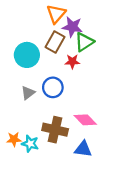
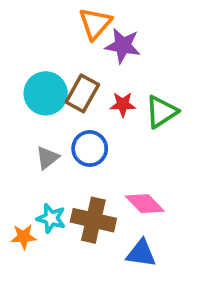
brown rectangle: (55, 42) -> (82, 93), moved
green triangle: (84, 42) -> (161, 112), moved
cyan star: (30, 144) -> (51, 218), moved

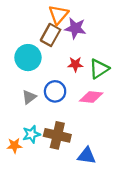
brown rectangle: (82, 93) -> (51, 35), moved
pink diamond: (145, 204) -> (91, 97), moved, turned -40
cyan star: (51, 218) -> (31, 134), turned -30

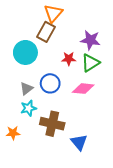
purple star: (75, 28) -> (90, 40), moved
cyan star: (31, 134) -> (28, 108), moved
blue triangle: (87, 156) -> (79, 142), turned 42

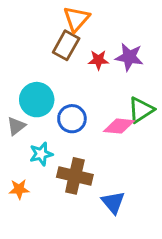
cyan circle: (25, 52) -> (37, 100), moved
red star: (69, 59) -> (98, 60), moved
green triangle: (90, 63) -> (141, 110), moved
gray triangle: (26, 89) -> (16, 126), moved

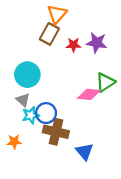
blue circle: (72, 119) -> (46, 113), moved
gray triangle: (16, 126) -> (23, 100), moved, turned -40

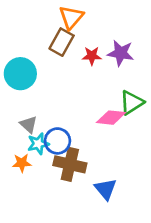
cyan circle: (27, 75) -> (20, 74), moved
orange star: (14, 142) -> (22, 163), moved

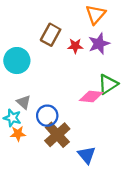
orange triangle: (71, 17) -> (96, 14), moved
purple star: (121, 53) -> (99, 44), turned -30
cyan star: (38, 144) -> (12, 118), moved, turned 30
brown cross: (70, 164) -> (57, 135), turned 35

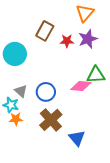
green triangle: (108, 84) -> (96, 75), turned 30
blue circle: (47, 116) -> (46, 92), moved

